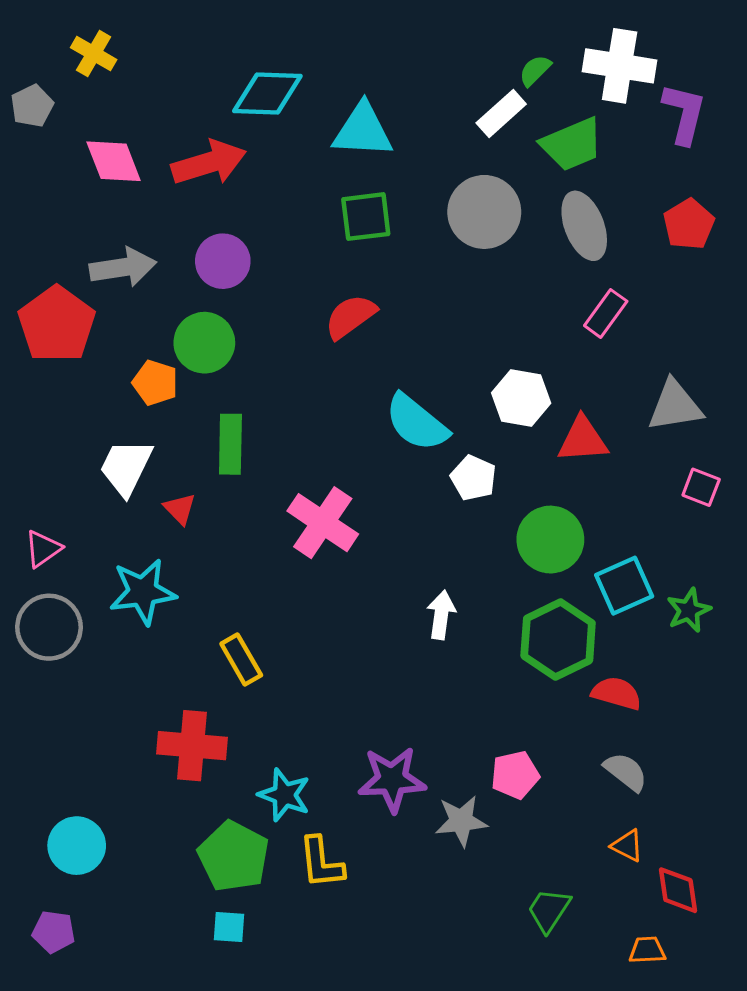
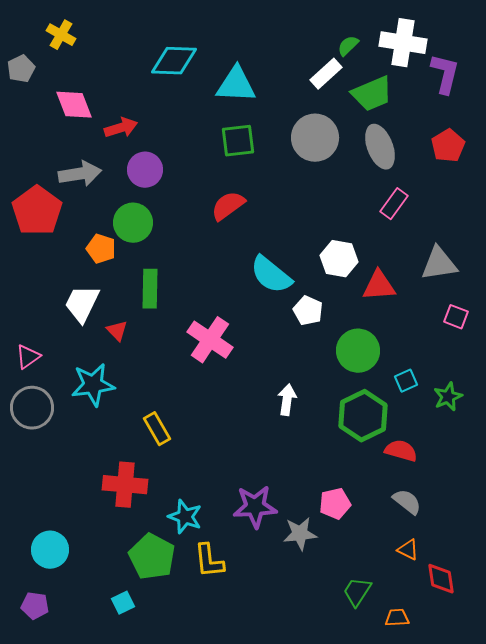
red arrow: (209, 163) -> (121, 128), moved, size x0.7
cyan square: (624, 586) -> (406, 381), size x0.6
cyan square: (229, 927) -> (123, 603), moved, turned -30
orange trapezoid: (647, 950) -> (397, 618), moved

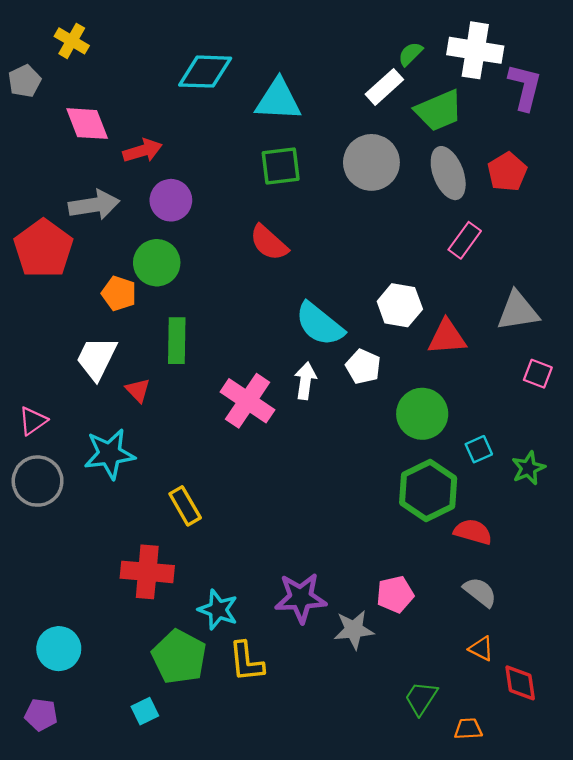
red pentagon: (448, 146) -> (507, 172), moved
red semicircle: (228, 206) -> (269, 243), turned -102
white arrow: (287, 400) -> (305, 381), moved

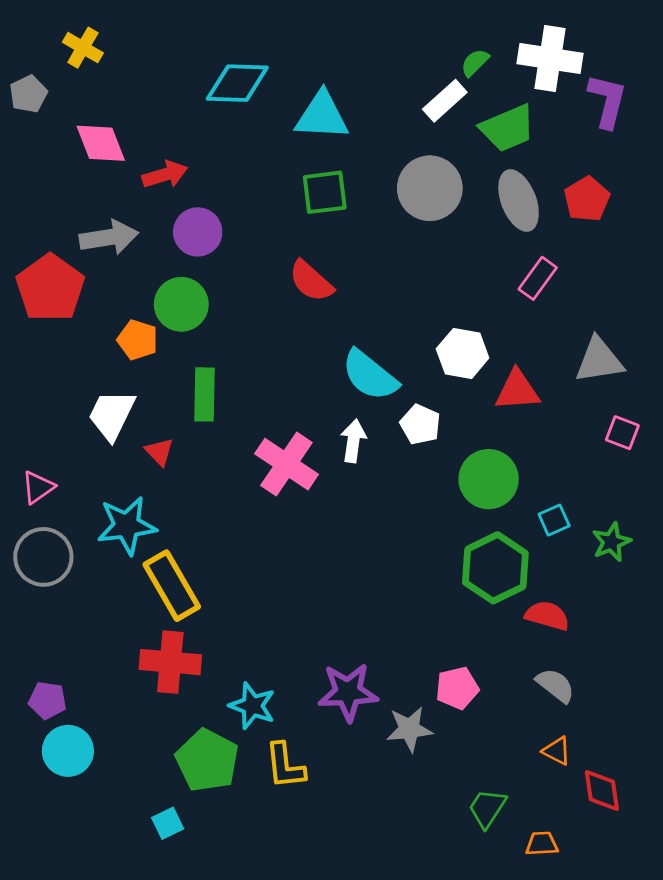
yellow rectangle: (185, 506) -> (172, 586), moved, size x1.5
purple pentagon: (41, 715) -> (47, 700), moved

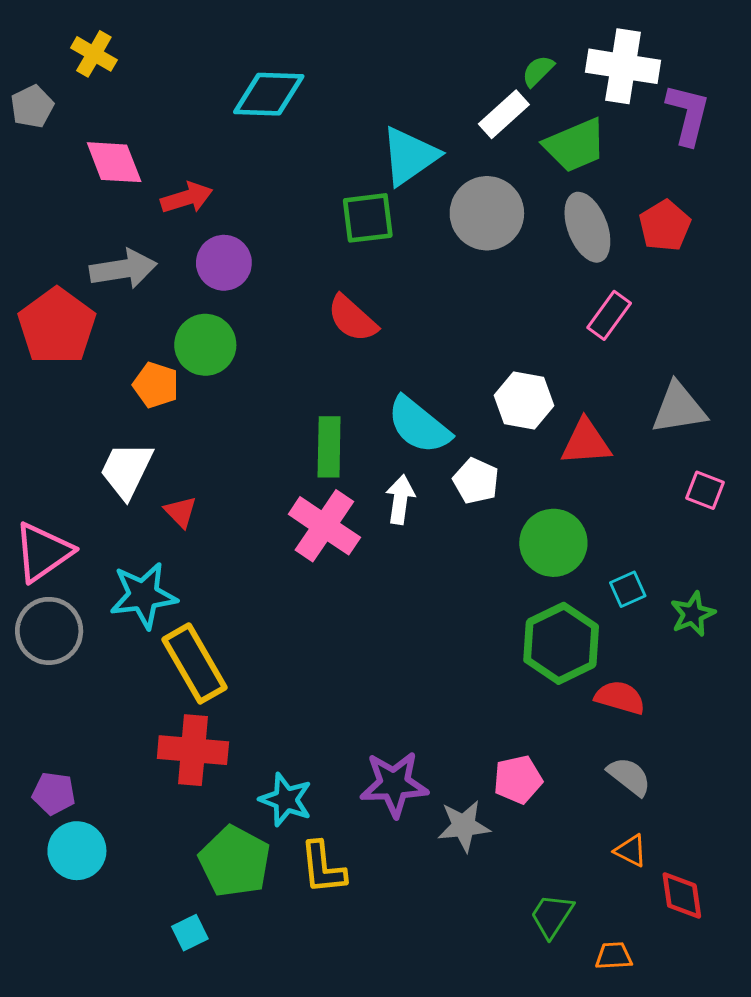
cyan triangle: (322, 116) -> (410, 156), moved, turned -38
green rectangle: (204, 394) -> (329, 447), moved
pink triangle: (38, 487) -> (43, 552), size x1.6

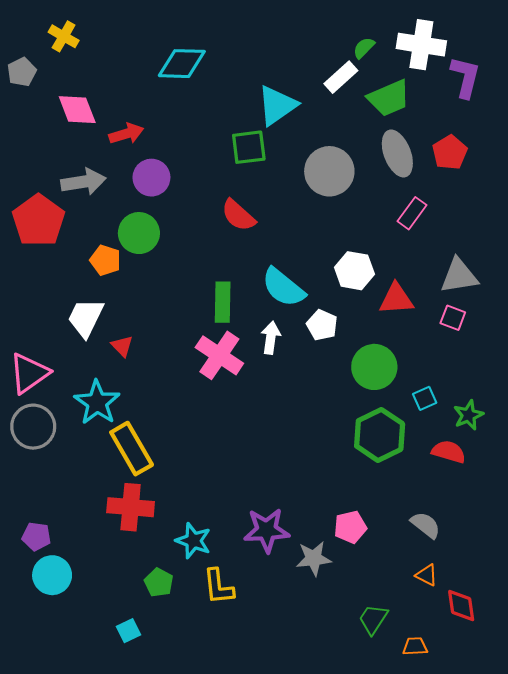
gray circle: (487, 213) -> (329, 171), moved
pink square: (705, 490) -> (453, 318), moved
cyan star: (143, 595) -> (97, 403), turned -30
red semicircle: (620, 698) -> (449, 452), moved
green pentagon: (235, 861) -> (159, 582), size x0.6

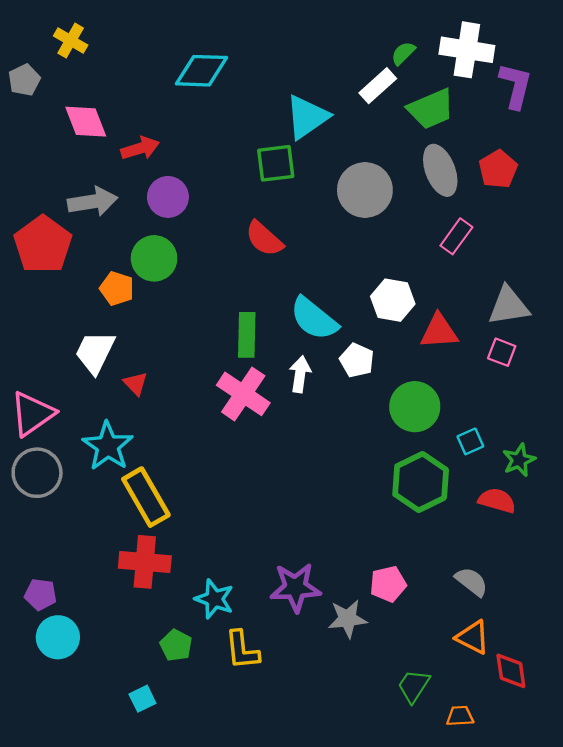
orange triangle: (427, 575) -> (473, 637), size x1.4

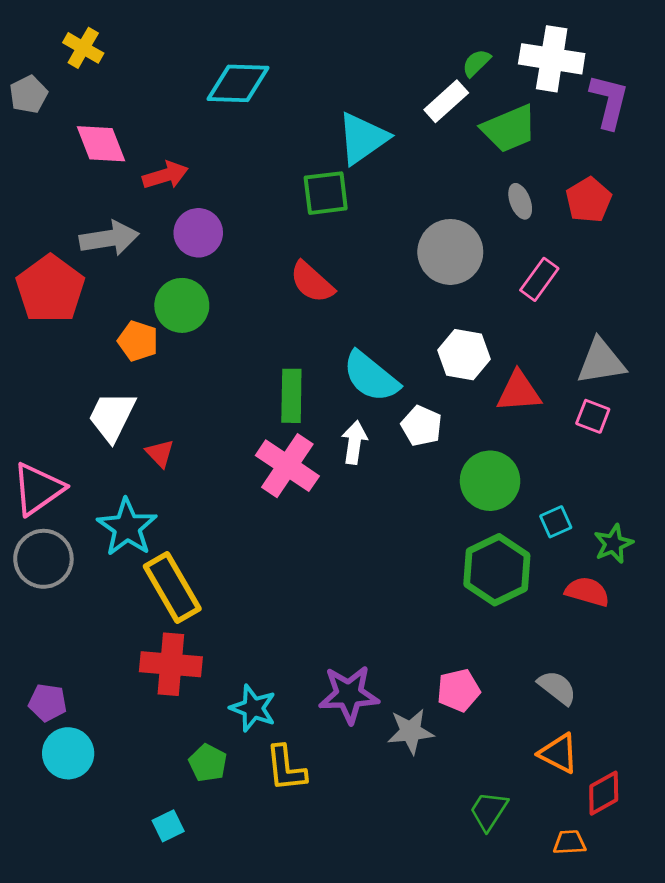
gray ellipse: (440, 170) -> (520, 201), size x0.6
gray circle: (365, 190) -> (450, 252), moved
red diamond: (511, 671) -> (604, 793), turned 69
orange trapezoid: (460, 716) -> (569, 842), moved

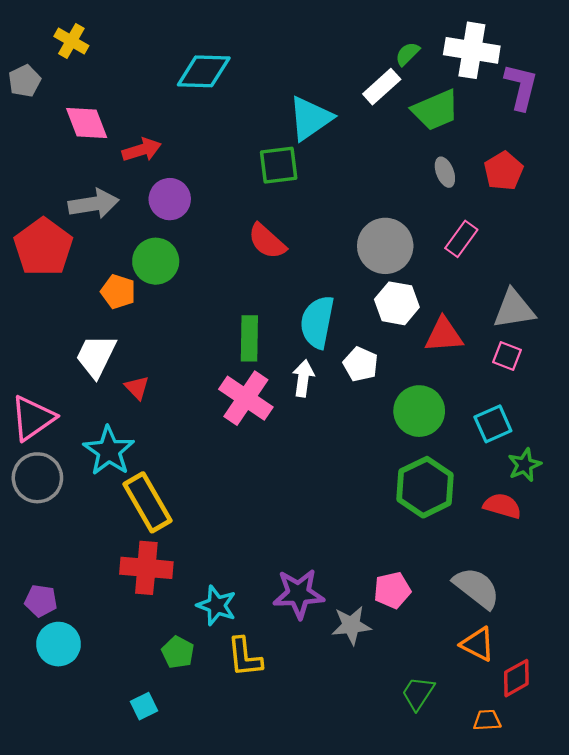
gray circle: (450, 252) -> (385, 246), moved
cyan semicircle: (371, 377) -> (317, 322), turned 62
cyan square: (556, 522) -> (493, 424), moved, size x1.4
gray semicircle: (557, 688) -> (477, 588), size x1.4

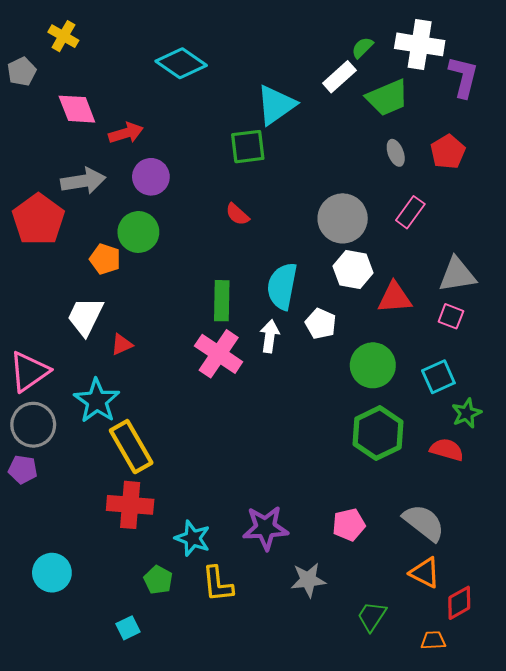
cyan diamond: (204, 71) -> (181, 63), turned 33
red semicircle: (267, 241) -> (237, 214), size x0.7
red triangle: (137, 388) -> (122, 344), turned 50
purple pentagon: (41, 601) -> (23, 469), moved
gray star: (351, 625) -> (308, 580), moved

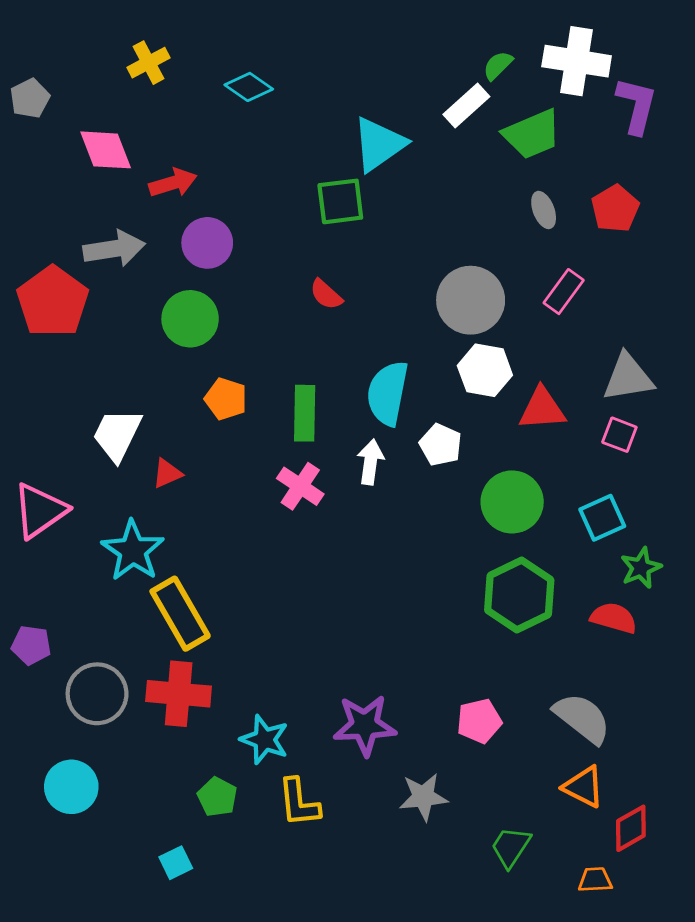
yellow cross: (63, 36) -> (149, 63), moved, turned 32
cyan diamond: (181, 63) -> (249, 87), size x0.7
orange pentagon: (105, 259) -> (226, 399), moved
pink cross: (219, 354) -> (300, 486), size x0.7
gray circle: (33, 425) -> (97, 694), moved

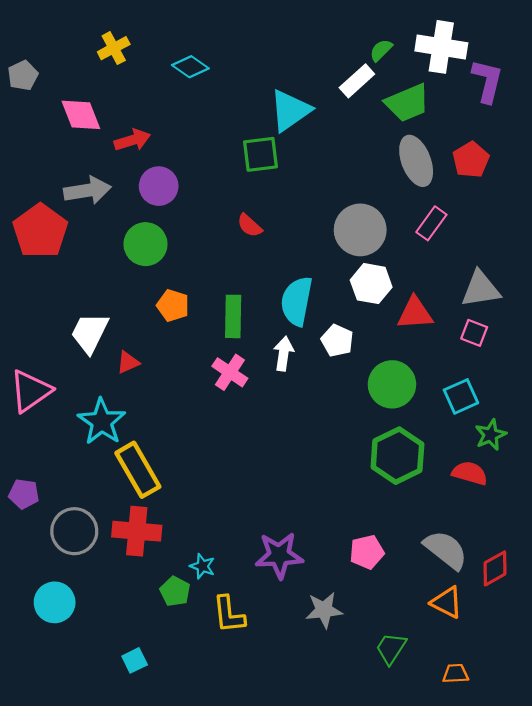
gray ellipse: (544, 210) -> (416, 161), size x1.8
cyan star: (264, 740) -> (202, 566), size x0.7
green pentagon: (217, 797) -> (175, 591), moved
red diamond: (631, 828) -> (495, 568), moved

